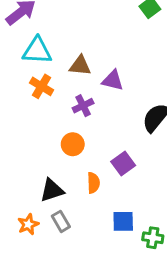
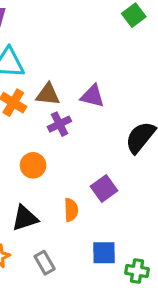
brown triangle: (80, 66) -> (48, 94), moved
orange circle: (73, 144) -> (33, 165), moved
gray rectangle: (61, 221) -> (45, 263), moved

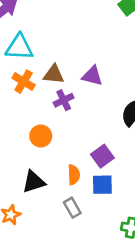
blue square: (104, 253) -> (102, 185), moved
gray rectangle: (45, 263) -> (72, 208), moved

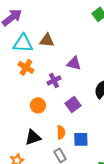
brown triangle: (54, 74) -> (47, 40), moved
purple square: (102, 156) -> (73, 104), moved

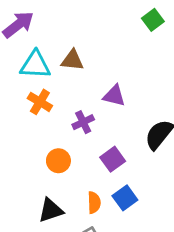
blue square: (81, 139) -> (125, 198), moved, turned -35

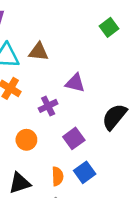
green square: (153, 20) -> (109, 27), moved

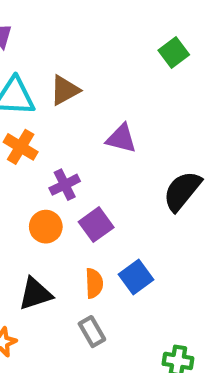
brown triangle: (39, 52) -> (65, 90), turned -35
purple cross: (48, 106) -> (65, 185), moved
purple square: (74, 138) -> (96, 225), moved

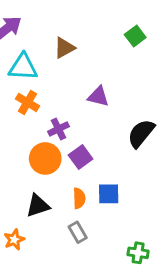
brown triangle: (65, 90) -> (64, 48), moved
orange circle: (46, 227) -> (45, 158), size x1.4
blue square: (136, 277) -> (109, 194), turned 35

